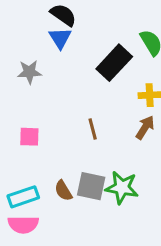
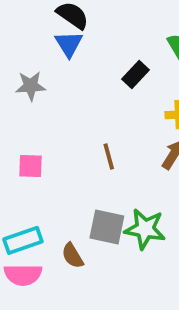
black rectangle: (114, 63) -> (135, 74), size x0.6
brown semicircle: (63, 191) -> (73, 256), moved

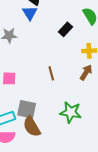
gray square: (107, 227) -> (27, 109), moved
brown semicircle: (73, 256) -> (32, 127), size x1.5

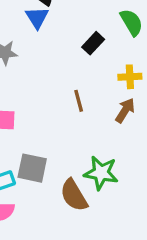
brown line: (51, 73) -> (79, 101), moved
brown semicircle: (32, 127) -> (74, 195), moved

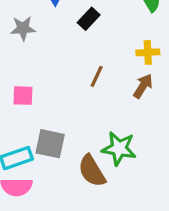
black rectangle: (93, 43) -> (89, 19), moved
brown line: (79, 101) -> (97, 76), turned 40

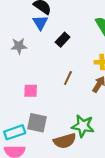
pink square: (23, 96) -> (31, 91), moved
brown semicircle: (92, 171) -> (65, 141), turned -75

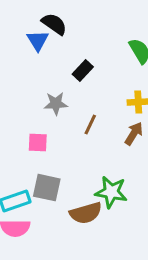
blue triangle: (40, 23) -> (38, 40), moved
gray star: (19, 46) -> (56, 103), moved

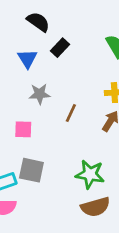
blue triangle: (38, 40) -> (27, 59), moved
black rectangle: (83, 70) -> (60, 48), moved
brown semicircle: (86, 213) -> (95, 207), moved

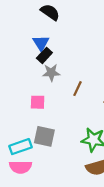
black rectangle: (60, 48) -> (44, 55), moved

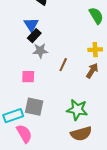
pink semicircle: (21, 167) -> (24, 134), moved, turned -120

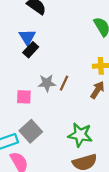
gray star: (40, 51) -> (47, 83), moved
gray square: (34, 107) -> (31, 131), turned 36

